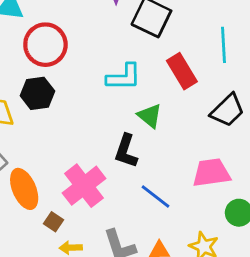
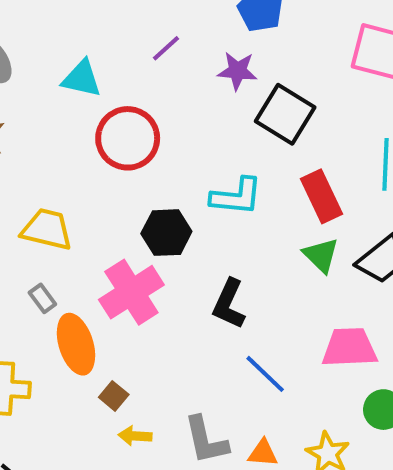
black hexagon: (37, 93) -> (166, 233), moved
green triangle: (150, 116) -> (321, 255), moved
pink cross: (84, 186) -> (131, 292), moved

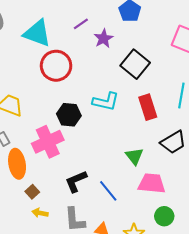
purple star: (237, 71) -> (104, 38), moved, turned 30
cyan triangle: (82, 79) -> (37, 33), size x1.4
green triangle: (321, 255) -> (134, 156), moved
black L-shape: (229, 304) -> (76, 181), moved, turned 35

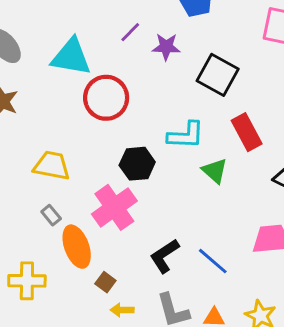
purple star: (104, 38) -> (166, 47), turned -30
green triangle: (134, 156) -> (215, 171), moved

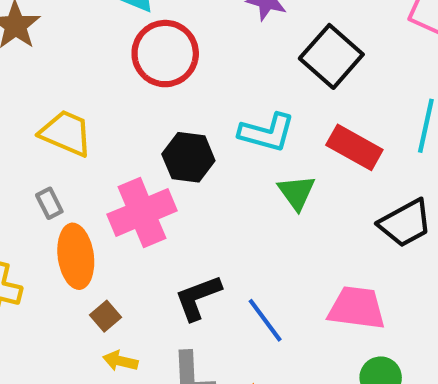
red rectangle: (247, 132) -> (354, 147), turned -45

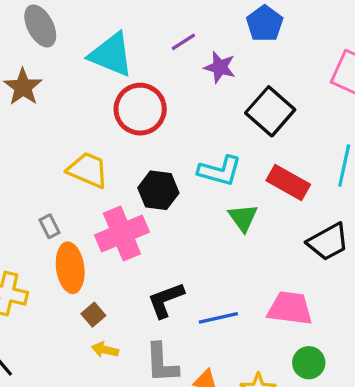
yellow trapezoid: (66, 133) -> (88, 170), moved
blue line: (265, 320) -> (218, 318), turned -66

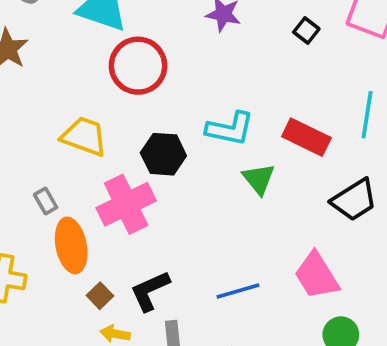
black square: (270, 111) -> (306, 31), moved, size x0.5
black L-shape: (166, 300) -> (150, 291), moved
pink trapezoid: (290, 308) -> (317, 276), turned -126

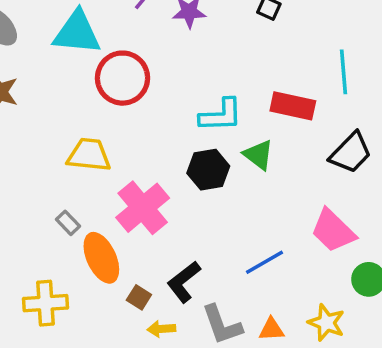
black hexagon: (163, 154) -> (208, 170), moved

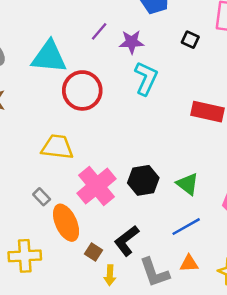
cyan L-shape: (221, 115) -> (146, 78), moved, turned -64
green triangle: (258, 155) -> (187, 184), moved
black hexagon: (208, 170) -> (143, 180), moved
yellow arrow: (161, 329) -> (110, 275), turned -84
orange triangle: (271, 329) -> (189, 263), moved

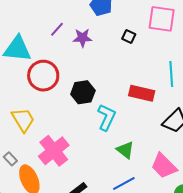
cyan L-shape: (146, 78) -> (107, 117), moved
yellow trapezoid: (57, 147) -> (23, 120), turned 52
black hexagon: (143, 180) -> (83, 92), moved

